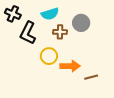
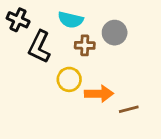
cyan semicircle: (50, 14) -> (71, 20), turned 30

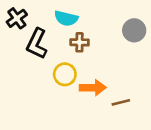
black cross: (18, 20) -> (17, 18), turned 30
gray circle: (115, 33) -> (134, 30), moved

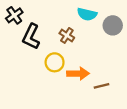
cyan semicircle: (66, 18) -> (87, 14), moved
brown cross: (80, 42) -> (67, 35), turned 32

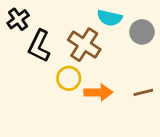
brown cross: (67, 35) -> (84, 45), size x1.6
brown line: (102, 86) -> (143, 92), moved

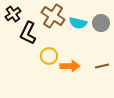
cyan semicircle: (110, 18) -> (78, 23), moved
brown cross: (84, 45) -> (53, 16), moved

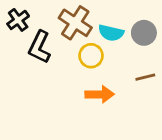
yellow circle: (49, 56) -> (91, 56), moved
brown line: (102, 66) -> (145, 77), moved

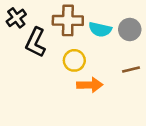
brown cross: (75, 23) -> (68, 20), turned -32
yellow circle: (91, 56) -> (74, 60), moved

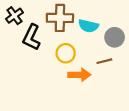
gray circle: (130, 29) -> (115, 37), moved
brown line: (131, 69) -> (104, 61), moved

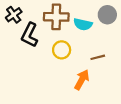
gray circle: (115, 37) -> (107, 15), moved
orange arrow: (79, 75) -> (82, 80), moved, turned -60

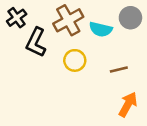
brown cross: (56, 17) -> (68, 20), turned -30
orange arrow: (82, 80) -> (128, 104), moved

